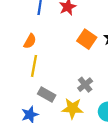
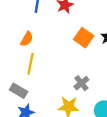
gray rectangle: (47, 94) -> (19, 91), moved

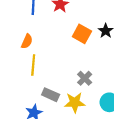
gray rectangle: (19, 91) -> (51, 95), moved

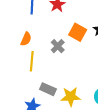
gray cross: (85, 78) -> (58, 46), moved

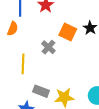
orange semicircle: (26, 39) -> (13, 29), moved

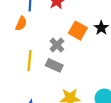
gray rectangle: (41, 91) -> (54, 65), moved

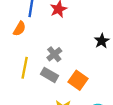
orange square: (78, 31) -> (78, 80), moved

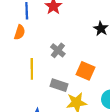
gray rectangle: (50, 75) -> (59, 85), moved

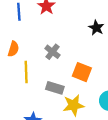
orange semicircle: (20, 32) -> (13, 49), moved

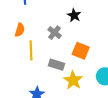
black star: (96, 28) -> (74, 15), moved
yellow star: (74, 105) -> (73, 80), turned -30

